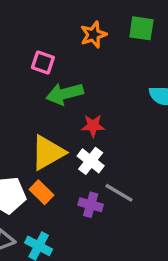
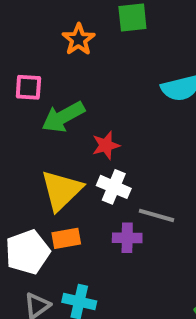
orange rectangle: (41, 192) -> (66, 238), turned -40

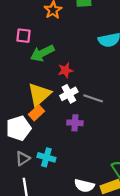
white cross: (114, 187) -> (69, 94), turned 36
gray line: (156, 215) -> (93, 98), moved
orange rectangle: (66, 238) -> (36, 113), moved, turned -35

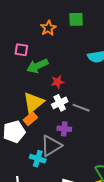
gray triangle: (23, 158) -> (51, 146), moved, size x1.6

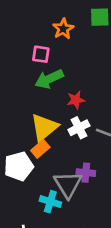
pink square: (21, 50) -> (41, 54), moved
purple cross: (64, 129) -> (86, 173), moved
gray triangle: (51, 146) -> (68, 184), turned -30

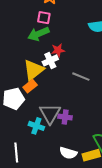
pink square: (41, 54) -> (44, 18), moved
white cross: (79, 128) -> (50, 60), moved
purple cross: (86, 173) -> (65, 117), moved

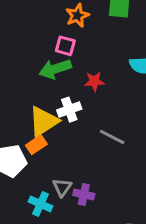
red star: (58, 50) -> (94, 81), moved
gray triangle: (50, 114) -> (62, 187), size x0.6

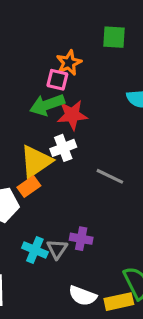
orange star: (77, 15) -> (69, 63), moved
red star: (94, 81) -> (72, 115), moved, size x1.4
gray triangle: (62, 187) -> (57, 249), moved

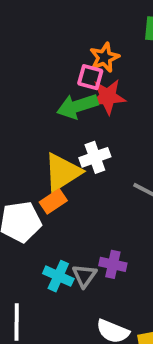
red star: (72, 115) -> (108, 97), moved

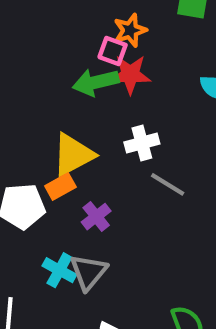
white cross: (95, 157) -> (142, 143), moved
purple cross: (113, 264) -> (96, 217), moved, turned 35
gray triangle: (84, 276) -> (89, 272), size x1.4

